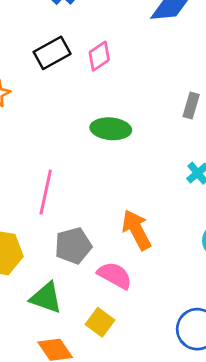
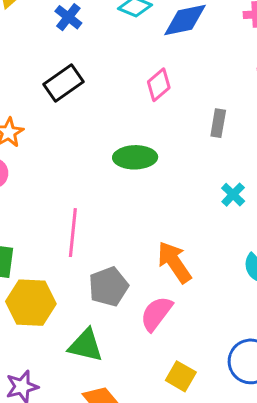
pink diamond: (99, 56) -> (159, 85), moved
pink semicircle: (115, 275) -> (156, 314), turned -76
yellow square: (100, 322) -> (181, 376), moved

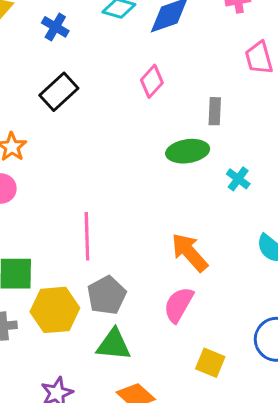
green ellipse: (135, 157) -> (188, 151), moved
gray pentagon: (109, 287) -> (107, 295), moved

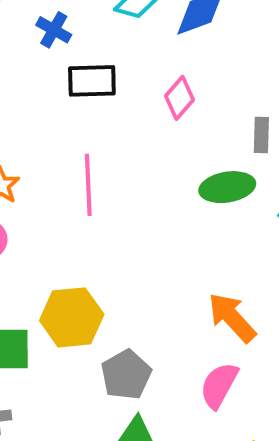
black rectangle: (59, 92) -> (92, 81), moved, turned 42
pink line: (87, 236) -> (88, 185), moved
yellow hexagon: (55, 310) -> (72, 317), moved

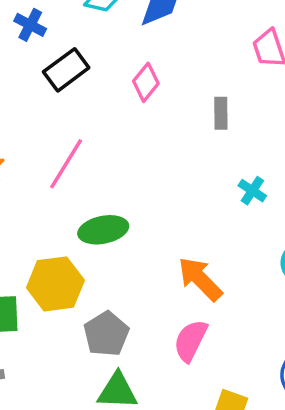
black rectangle: (92, 81) -> (66, 70), turned -33
pink line: (88, 185) -> (66, 164), turned 36
green ellipse: (227, 187) -> (103, 230), moved

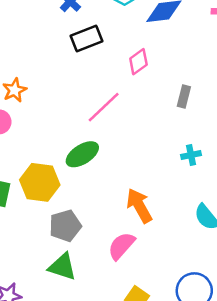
pink line: (66, 164) -> (104, 107), moved
cyan cross: (252, 191) -> (191, 155), turned 30
green ellipse: (103, 230) -> (82, 154), turned -36

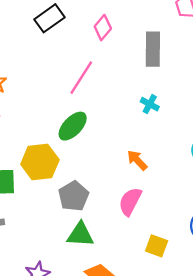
gray rectangle: (184, 96) -> (153, 49), size x1.6
cyan cross: (191, 155) -> (150, 104), moved, turned -36
orange arrow: (139, 206) -> (137, 160), size x0.7

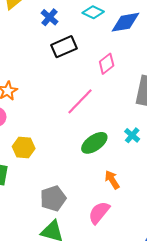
green ellipse: (73, 126) -> (94, 143), moved
yellow hexagon: (40, 162) -> (24, 147), moved, size x0.7

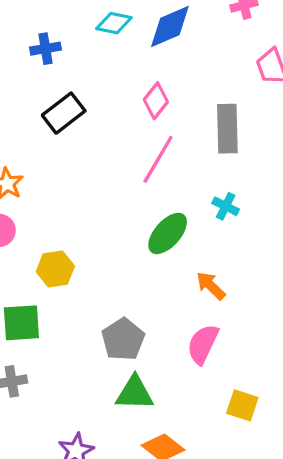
blue cross: (50, 17) -> (45, 49), turned -36
black rectangle: (64, 47) -> (64, 113), moved
pink line: (80, 101) -> (158, 159), moved

